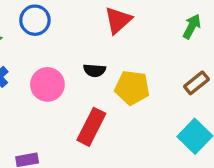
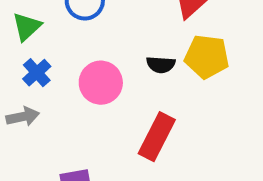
yellow pentagon: (132, 88) -> (207, 57), moved

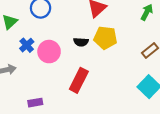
blue cross: (37, 73) -> (27, 45), moved

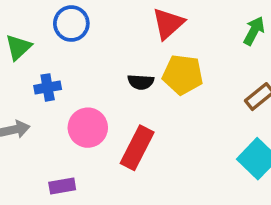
blue cross: (27, 45) -> (48, 87), turned 32
pink circle: (49, 52) -> (88, 128), moved

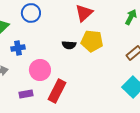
red rectangle: (137, 148) -> (57, 91), moved
purple rectangle: (62, 186) -> (26, 94), moved

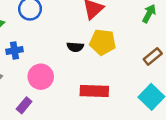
red rectangle: (57, 91) -> (94, 91), moved, turned 65
purple rectangle: (26, 94) -> (24, 105), turned -40

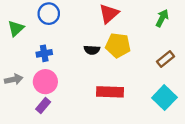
blue cross: (15, 50) -> (44, 53), moved
pink circle: (41, 77) -> (45, 82), moved

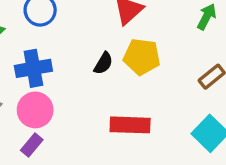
black semicircle: (92, 50) -> (103, 63), turned -63
blue cross: (44, 53) -> (33, 68), size x1.5

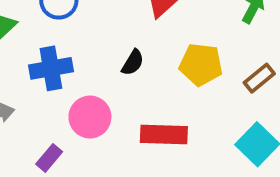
yellow pentagon: (142, 57) -> (201, 64), moved
pink circle: (35, 110) -> (90, 117), moved

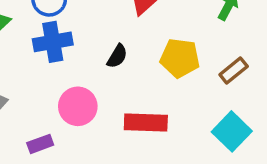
blue cross: (51, 68) -> (53, 42), moved
purple rectangle: (49, 158) -> (40, 144), turned 30

